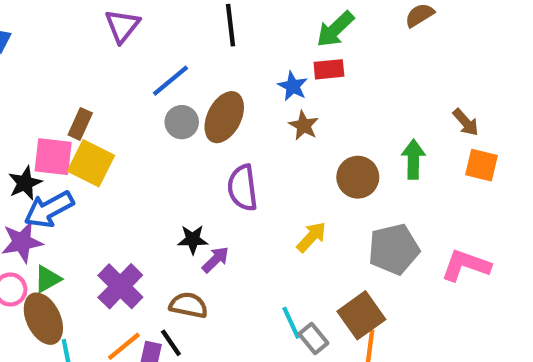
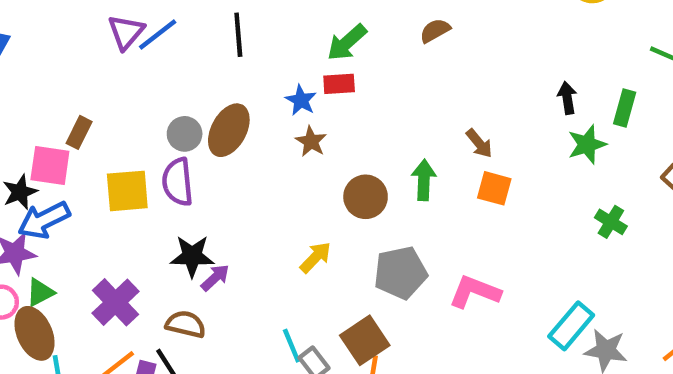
blue line: (170, 81) -> (158, 34), moved
yellow square: (91, 163) -> (127, 191), moved, turned -33
purple semicircle: (243, 188) -> (178, 182), moved
black star: (193, 239) -> (192, 256), size x1.4

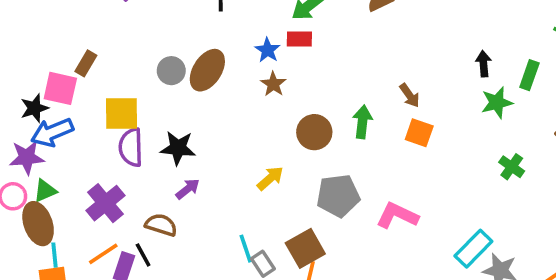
purple semicircle: (178, 182) -> (131, 147), moved
black star: (192, 256) -> (178, 148), moved

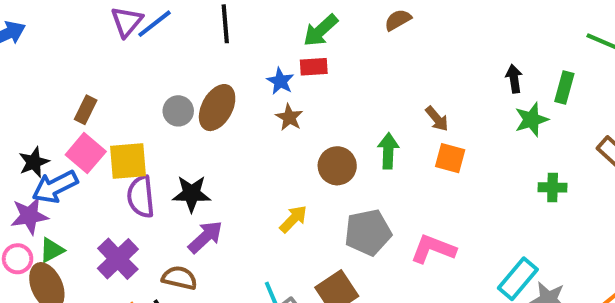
pink square: (60, 88) -> (86, 153), moved, turned 32
green cross: (512, 167) -> (553, 187), turned -30
purple arrow: (188, 189) -> (205, 237), size x1.4

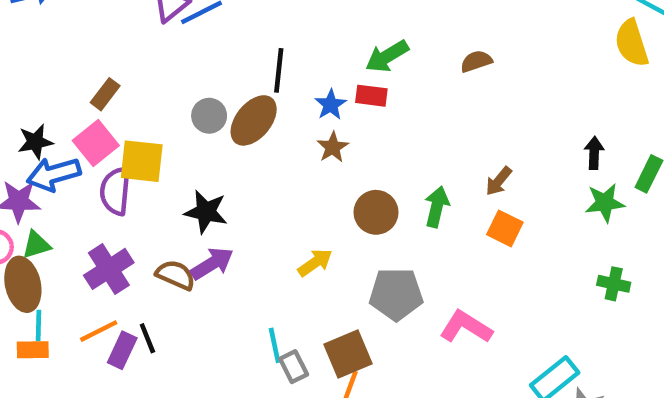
black line: (225, 24) -> (279, 70), moved
brown arrow: (437, 119) -> (499, 181), turned 68
purple semicircle: (141, 197) -> (115, 191), moved
brown semicircle: (179, 278) -> (176, 275), moved

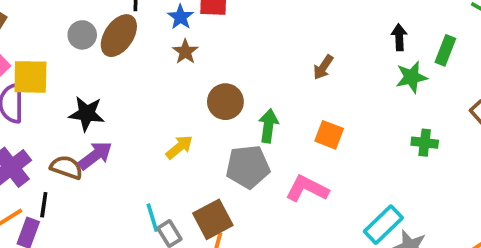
green arrow: (437, 207) -> (268, 126), moved
orange square: (505, 228) -> (329, 135), moved
black line: (147, 338) -> (44, 205), moved, turned 35

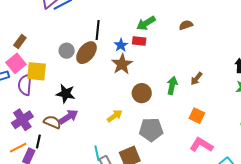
brown star: (185, 52) -> (122, 64), size x1.5
green arrow: (268, 126) -> (172, 85), moved
pink L-shape: (307, 189) -> (201, 145), moved

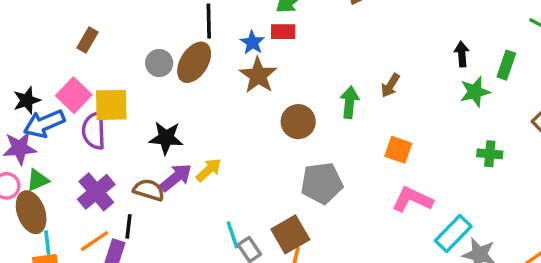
brown rectangle: (20, 42) -> (87, 40), moved
yellow arrow: (115, 116) -> (209, 170), moved

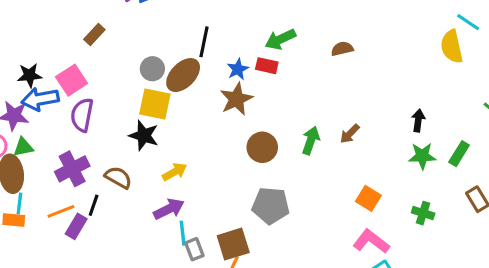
green rectangle: (506, 65) -> (459, 154), moved
yellow square: (111, 105) -> (155, 104), moved
orange square: (398, 150) -> (368, 198), moved
purple arrow: (176, 178) -> (169, 209), moved
pink L-shape: (412, 200) -> (371, 241), moved

